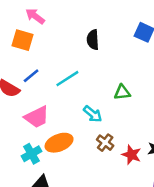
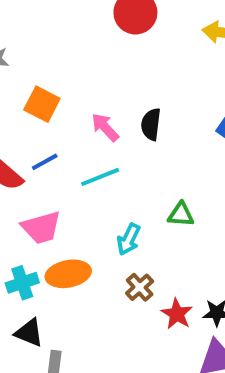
pink arrow: (35, 16) -> (105, 127), moved
cyan arrow: (93, 114) -> (129, 239), turned 66

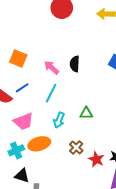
cyan line: (100, 177) -> (51, 93), turned -36
green triangle: (181, 214) -> (86, 113), moved
cyan arrow: (129, 239) -> (59, 120), moved

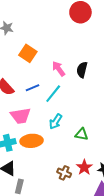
blue line: (22, 88) -> (32, 88), moved
green triangle: (86, 113) -> (82, 134), moved
brown cross: (76, 147) -> (64, 173), moved, turned -32

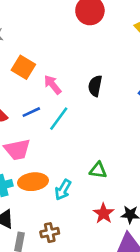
pink arrow: (59, 69) -> (53, 85), moved
cyan arrow: (56, 122) -> (63, 190), moved
brown cross: (64, 173) -> (50, 233), moved, turned -32

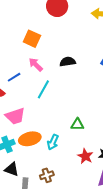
orange square: (23, 67) -> (32, 39), moved
black semicircle: (95, 86) -> (68, 62), turned 77
blue line: (31, 112) -> (14, 77), moved

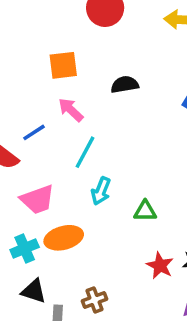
orange square: (32, 39) -> (63, 65), turned -30
black semicircle: (68, 62) -> (125, 85), moved
cyan arrow: (53, 142) -> (101, 191), moved

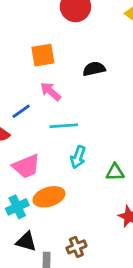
cyan line: (85, 152) -> (64, 126), turned 60

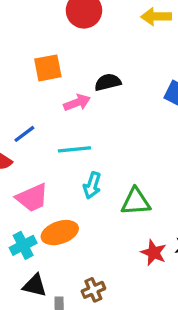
pink arrow: (51, 91) -> (77, 103), moved, turned 120
green triangle: (115, 172) -> (136, 202), size x1.4

